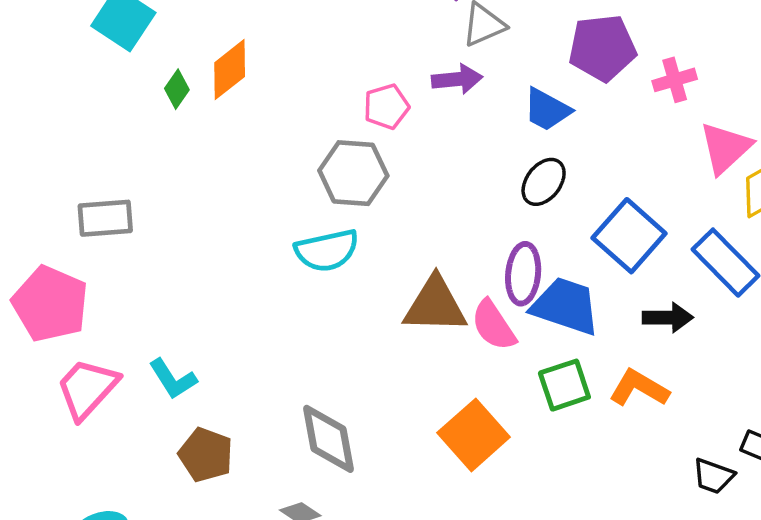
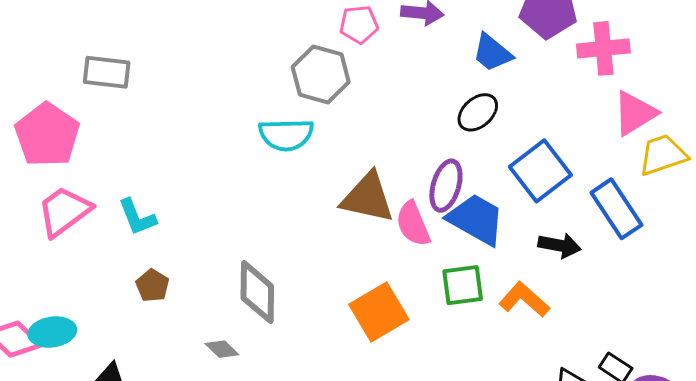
pink cross: (675, 80) -> (603, 48), size x1.4
brown pentagon: (206, 455) -> (152, 285), size x0.7

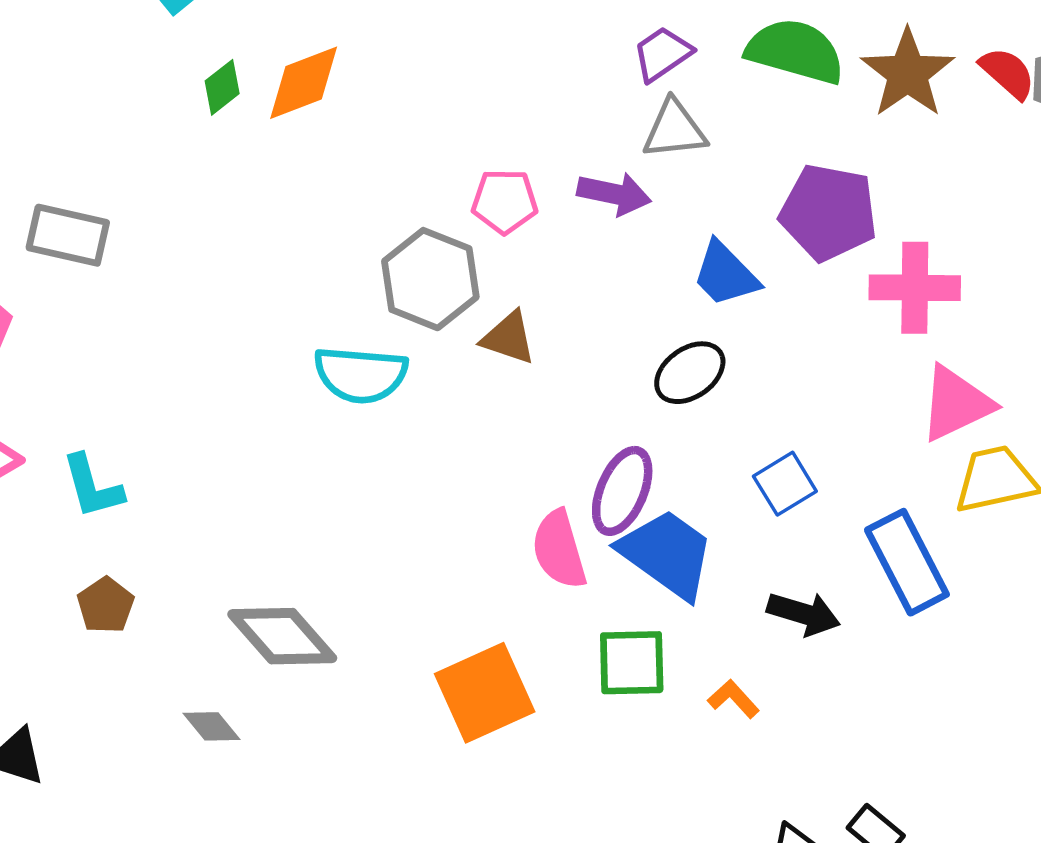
blue square: (540, 171) -> (785, 484), size x0.6
brown triangle: (368, 198) -> (509, 338), moved, size x0.6
gray diamond: (257, 292) -> (282, 636), turned -48
orange L-shape: (524, 300) -> (734, 699), size x0.6

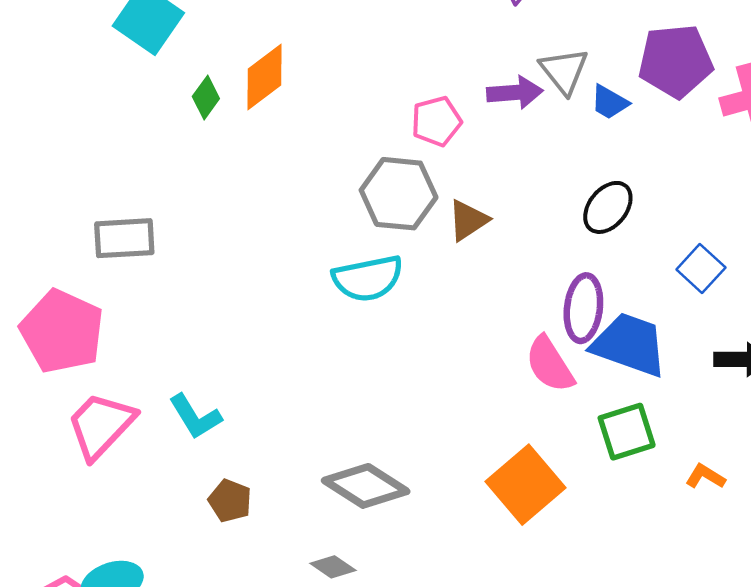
gray triangle: (674, 130) -> (564, 71), moved, turned -46
blue trapezoid: (725, 274) -> (609, 102), moved, size x0.7
brown triangle: (509, 338) -> (468, 220), turned -36
orange L-shape: (734, 699) -> (705, 476), moved

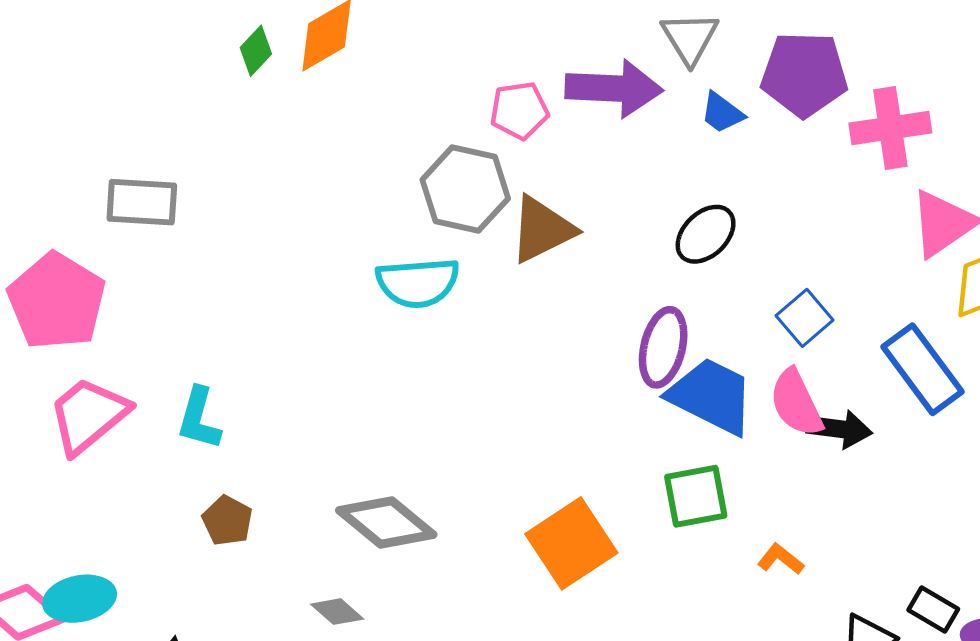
gray triangle: (564, 71) -> (690, 38), moved
purple arrow: (515, 93) -> (614, 88), size x1.5
brown triangle: (468, 220) -> (542, 229), size x1.4
pink semicircle: (550, 364) -> (796, 403), moved
cyan L-shape: (195, 417) -> (199, 418), turned 40

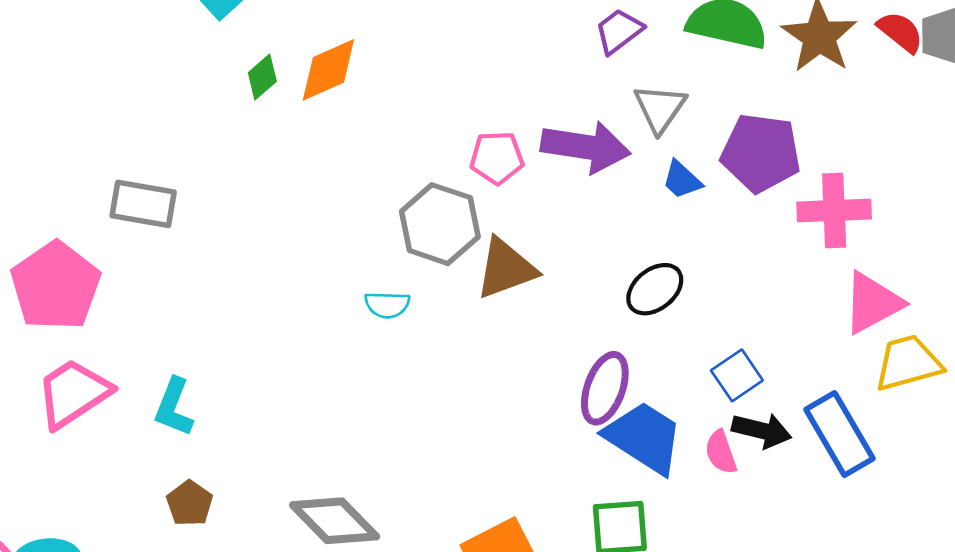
cyan semicircle: (418, 283) -> (387, 305), size x0.6
pink semicircle: (796, 403) -> (721, 452), size x0.7
black arrow: (839, 429) -> (762, 430), moved

